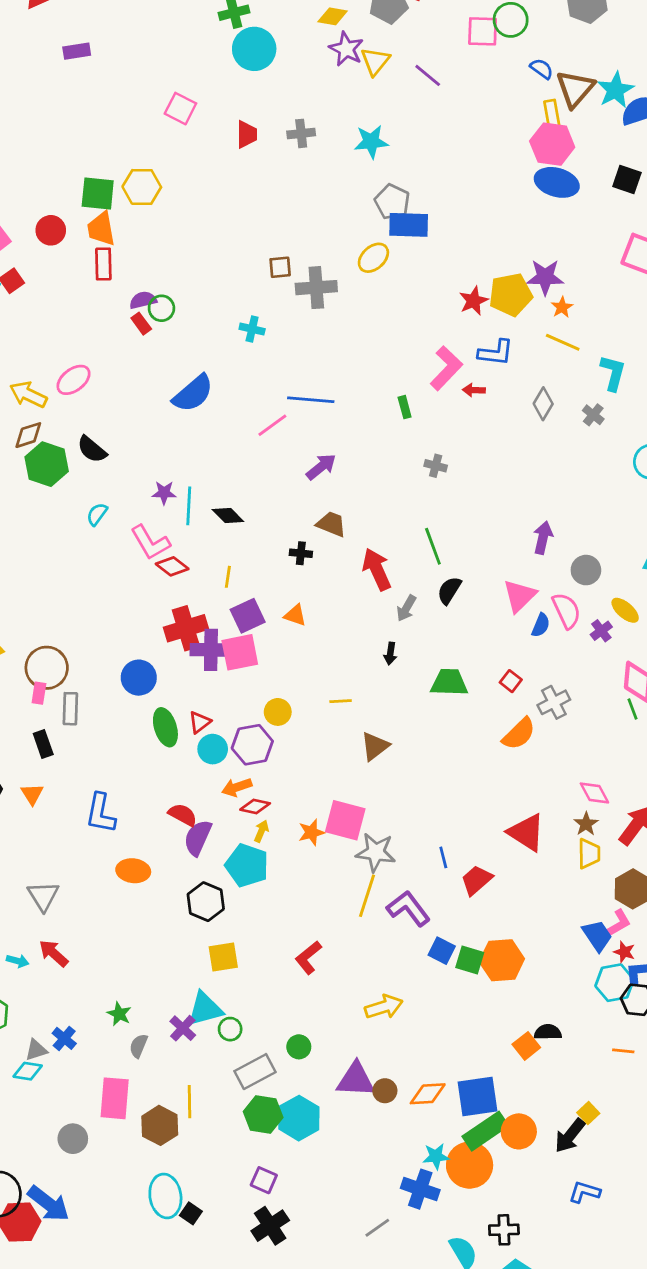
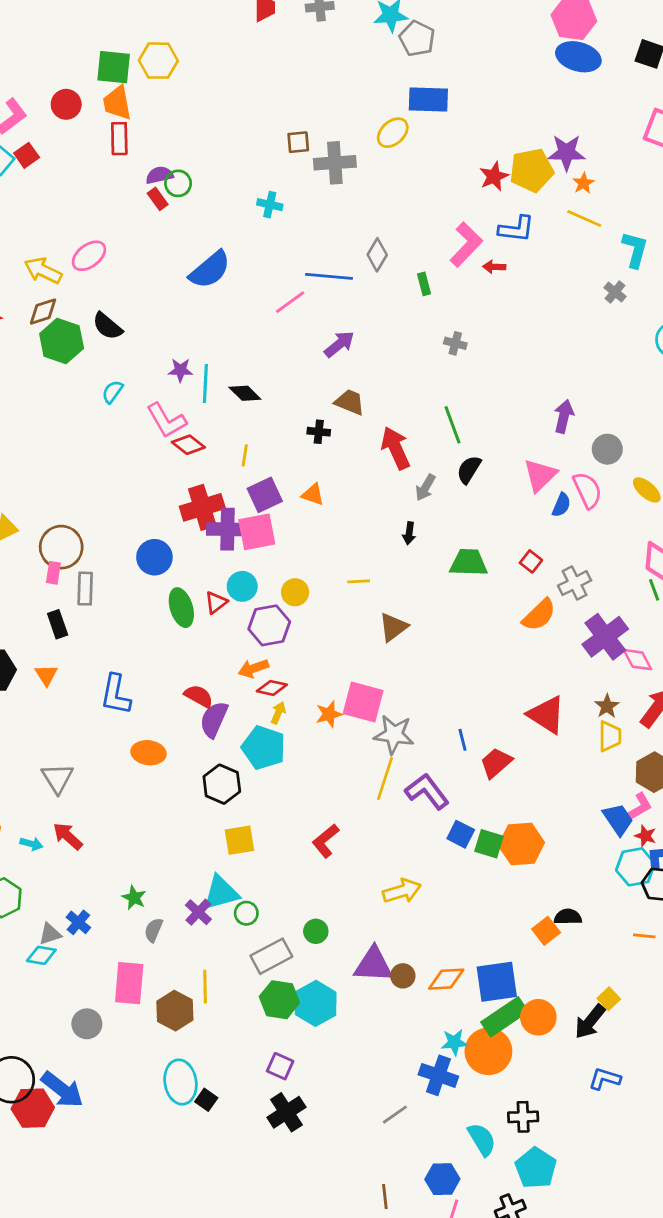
gray pentagon: (392, 202) -> (417, 39), moved
gray diamond: (543, 404) -> (377, 255), moved
purple cross: (601, 631) -> (605, 637), moved, size x2.0
cyan circle: (213, 749) -> (242, 586), moved
pink diamond: (594, 793) -> (637, 660), moved

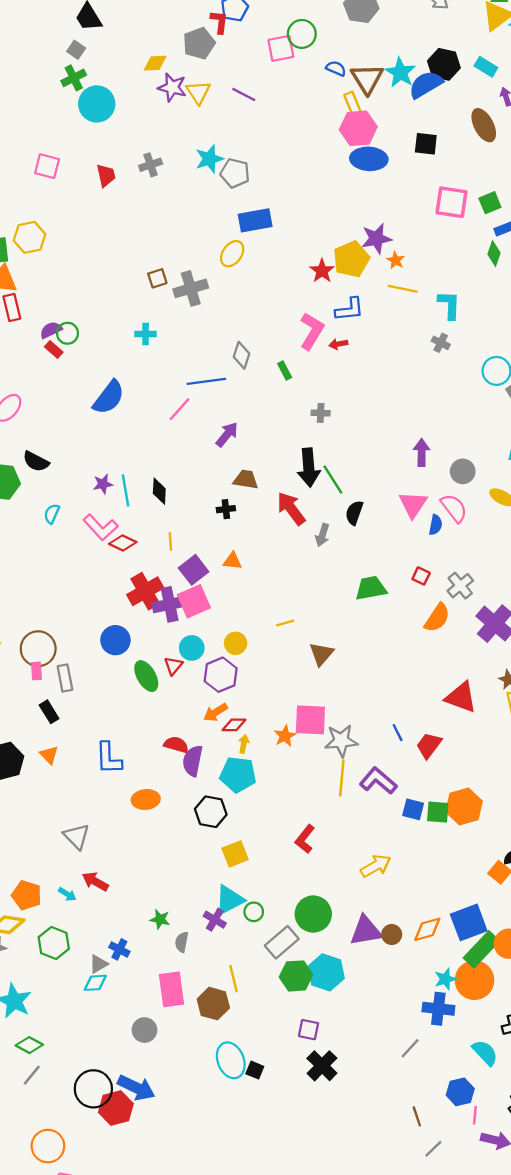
black diamond: (245, 393) -> (159, 491), turned 60
black arrow: (409, 533) -> (309, 467), moved, size x2.0
cyan arrow: (31, 844) -> (67, 894), turned 30
green circle: (316, 931) -> (313, 914), size x1.8

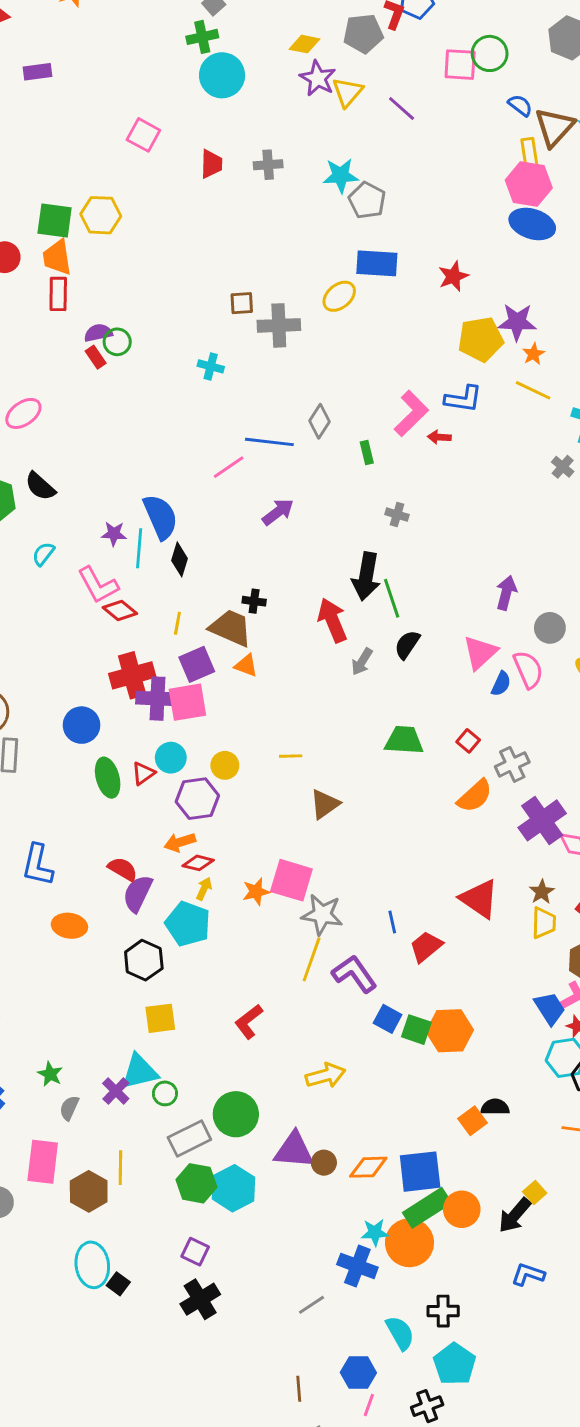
red star: (322, 271) -> (453, 276), moved
blue semicircle: (109, 397) -> (160, 517), moved, turned -75
brown trapezoid: (246, 480) -> (231, 628), moved, size x1.4

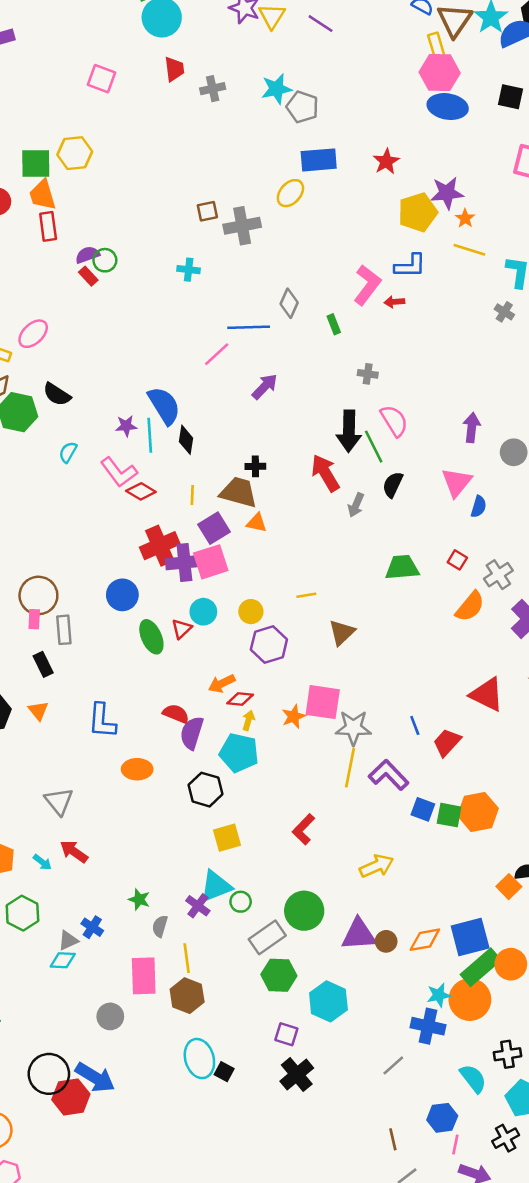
red trapezoid: (211, 164) -> (174, 69), moved
pink semicircle: (528, 669) -> (394, 421), moved
purple hexagon: (197, 799) -> (269, 645), moved
yellow line: (120, 1168) -> (187, 958), moved
cyan hexagon: (234, 1188) -> (328, 1001), moved

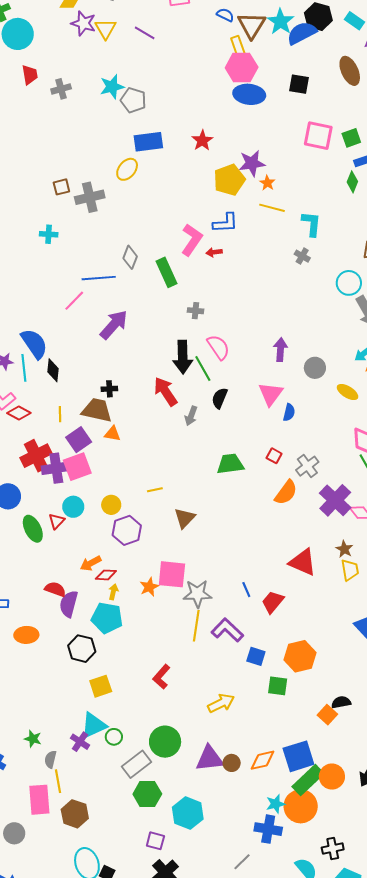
green rectangle: (334, 324) -> (167, 272), size x1.8
purple arrow: (265, 387) -> (114, 325), size x1.4
green square: (449, 815) -> (278, 686), moved
yellow line: (187, 958) -> (58, 781), moved

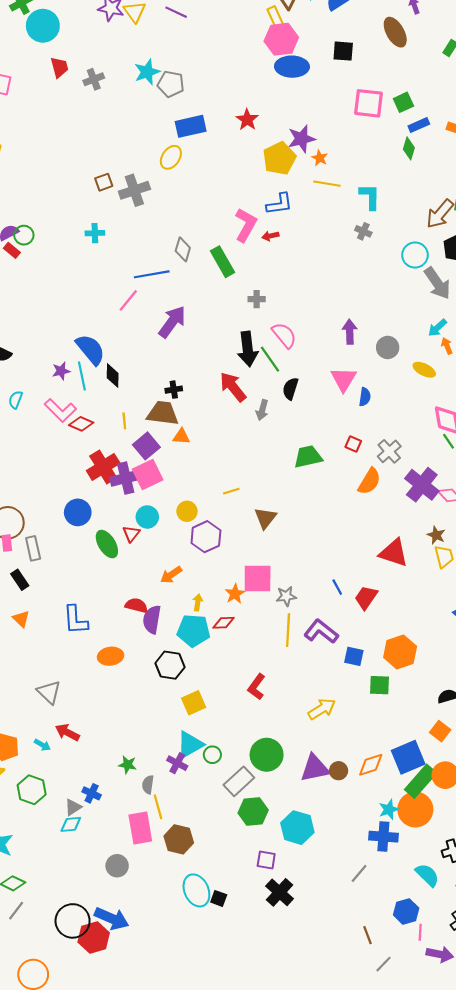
red diamond: (106, 575) -> (223, 623), moved
gray star: (197, 594) -> (286, 596), size x0.7
orange square: (327, 715) -> (440, 731), moved

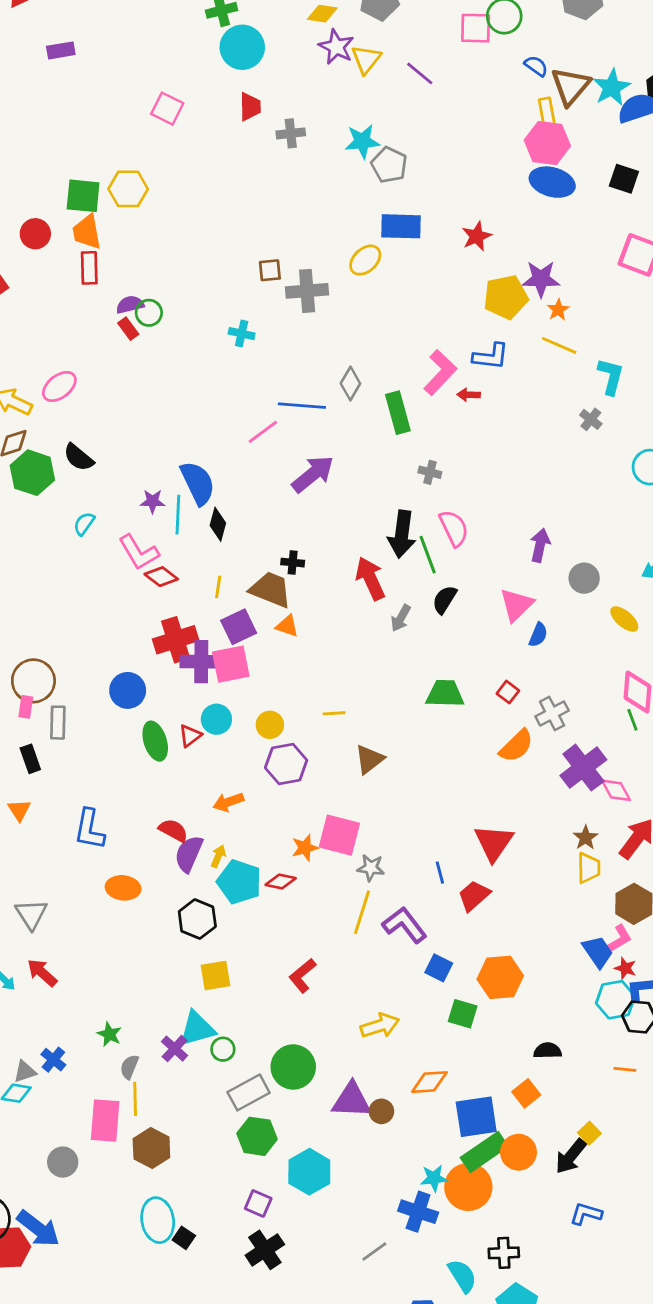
red triangle: (394, 553) -> (494, 843), moved, turned 32
yellow arrow: (198, 602) -> (218, 856), moved
orange diamond: (371, 765) -> (429, 1082), moved

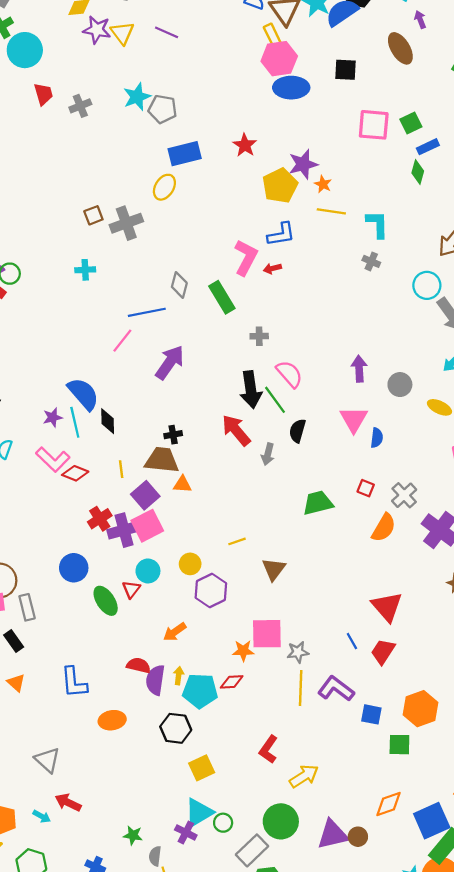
red cross: (176, 640) -> (100, 519), size x0.7
orange star: (305, 848) -> (243, 651), turned 30
yellow arrow: (380, 1026) -> (304, 776), moved

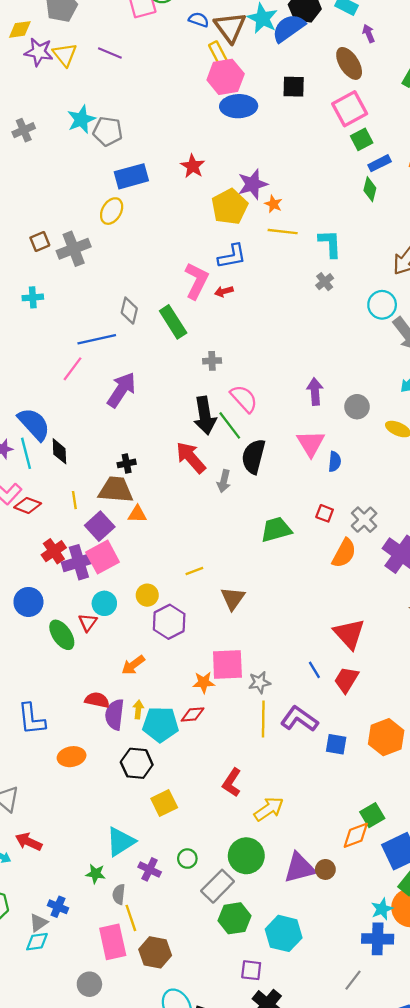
pink square: (374, 125) -> (350, 109), moved, turned -32
gray cross: (371, 261) -> (325, 282), turned 30
black semicircle: (297, 431) -> (253, 456), size x1.4
green square: (399, 745) -> (372, 815), moved, turned -30
cyan triangle: (199, 812) -> (121, 842), moved

